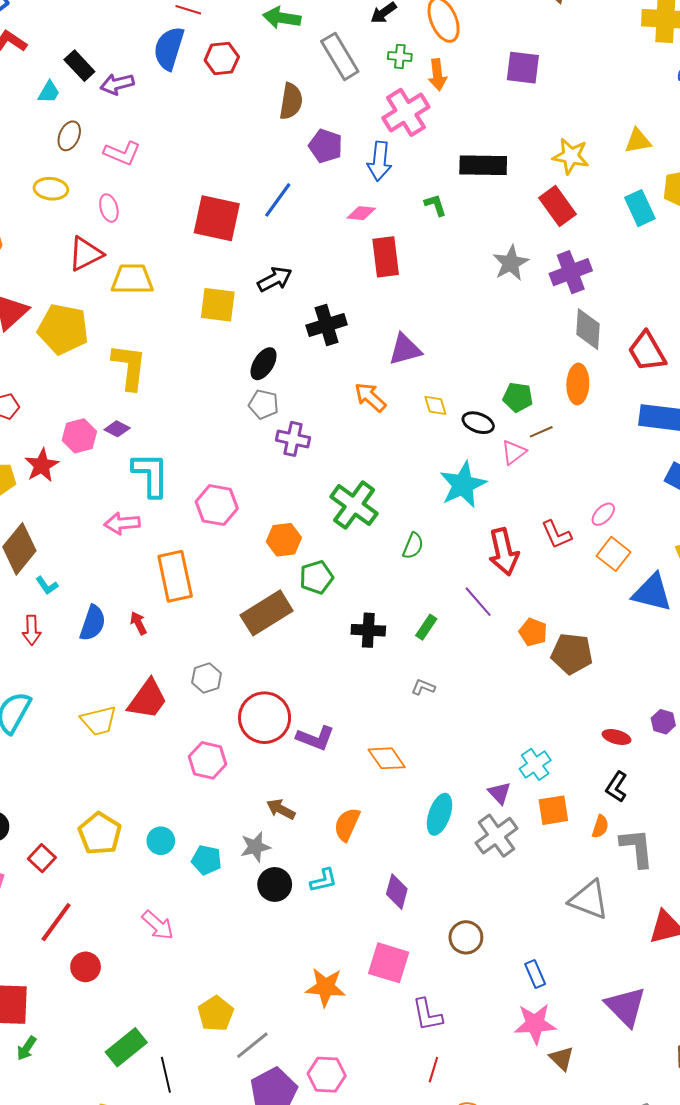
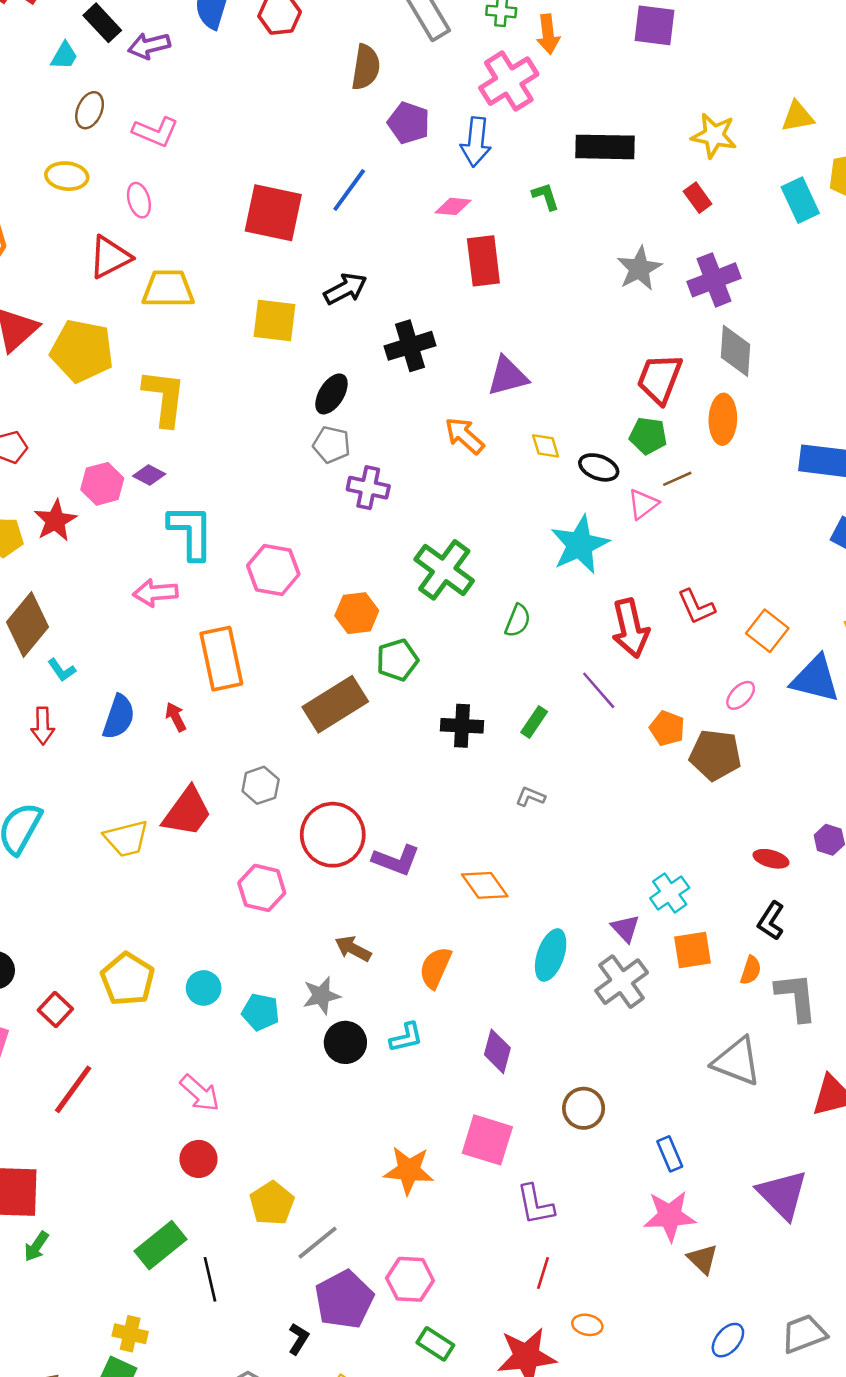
red rectangle: (557, 206) -> (698, 198), size x0.6
red trapezoid: (647, 351) -> (660, 379), moved, turned 51
pink ellipse: (603, 514) -> (741, 695), moved
red circle: (86, 967) -> (198, 1159), moved

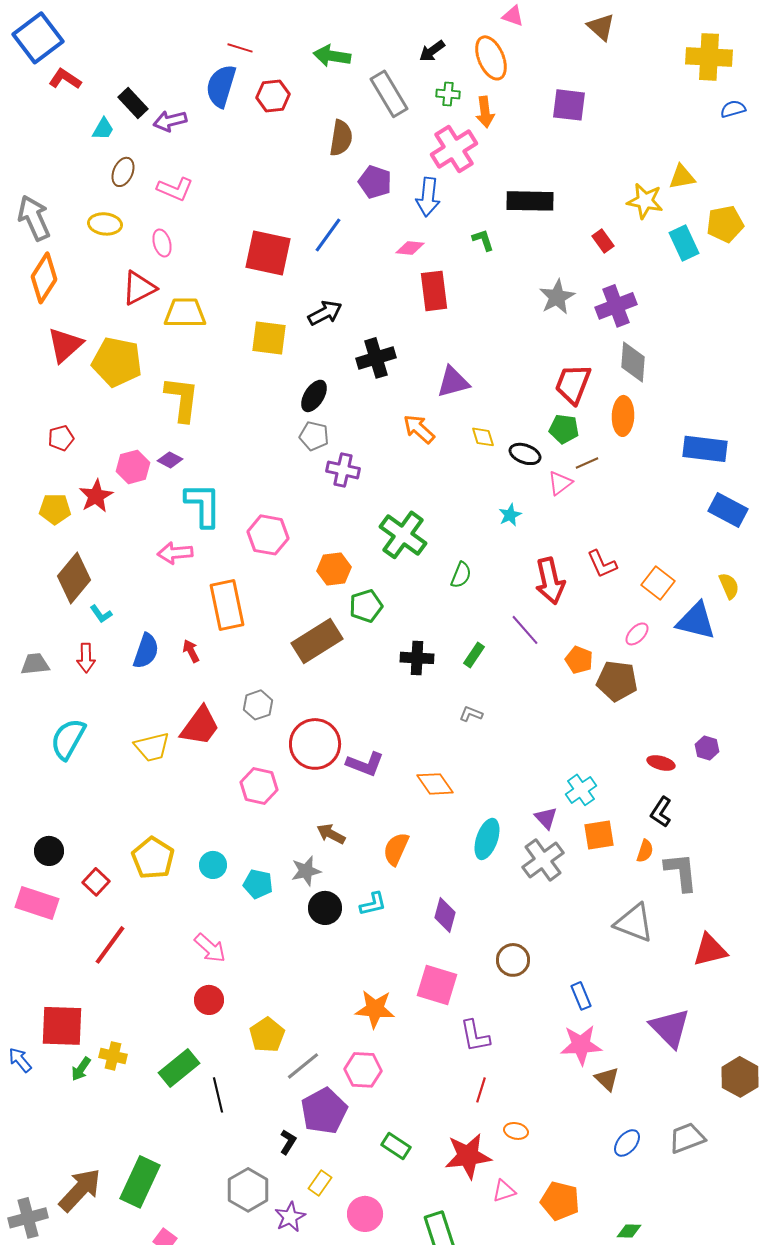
yellow star: (714, 136) -> (645, 201), moved
cyan star: (580, 545) -> (510, 515), size x0.5
pink hexagon: (410, 1279) -> (363, 1070), moved
yellow cross: (130, 1334) -> (113, 1056), moved

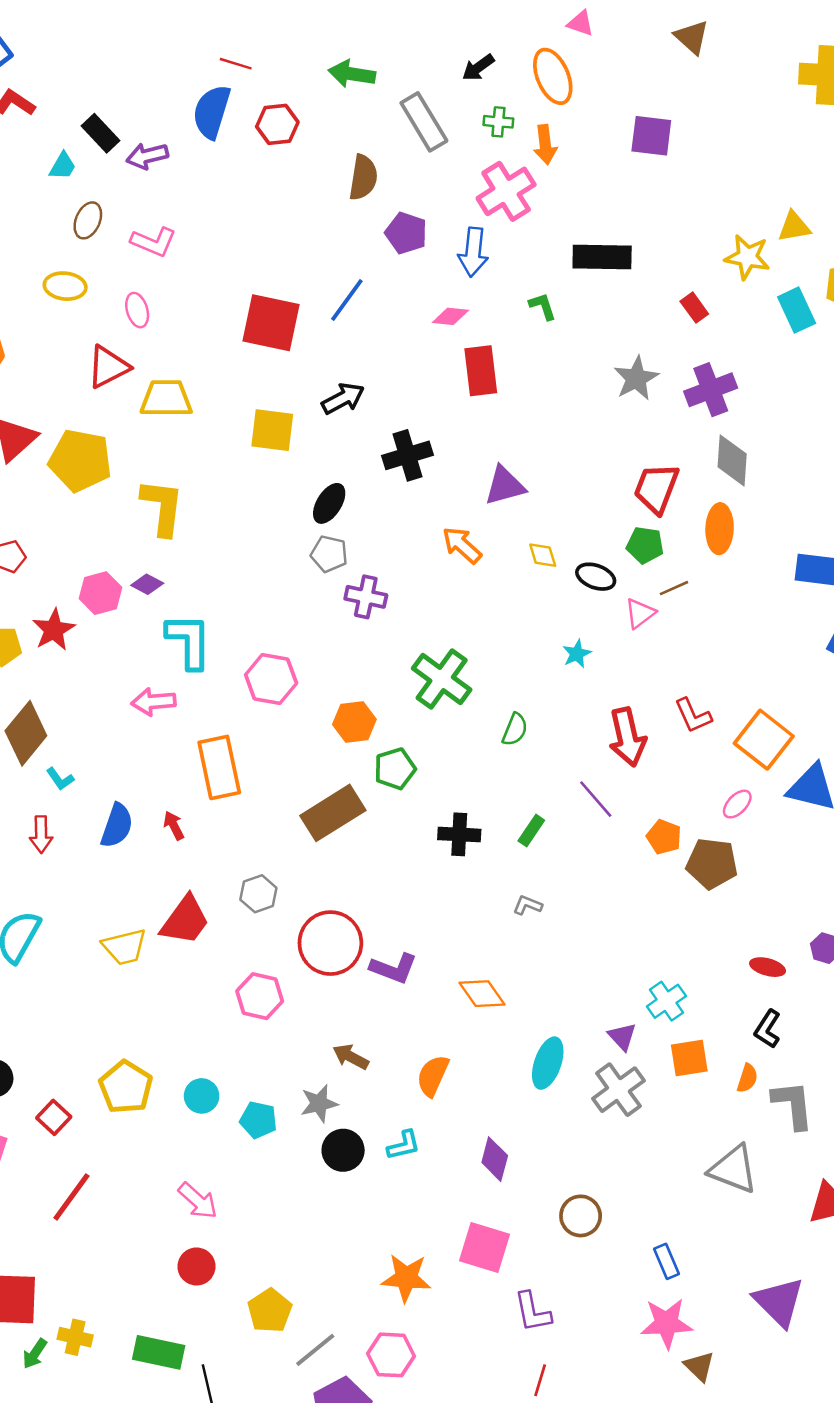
orange square: (658, 583) -> (764, 740), size x1.4
green rectangle: (179, 1068) -> (159, 1352), turned 51

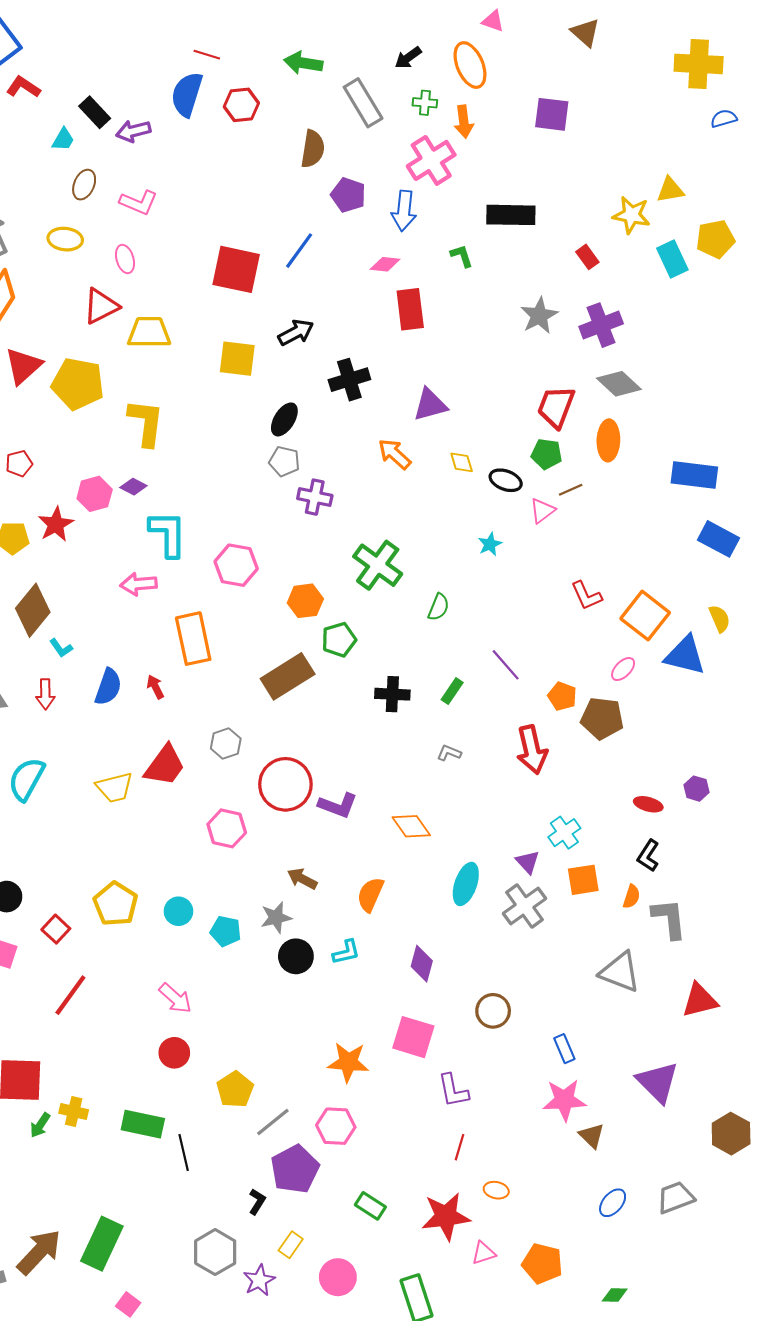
gray diamond: (732, 460) -> (619, 384), turned -51
red arrow: (627, 737) -> (532, 750), moved

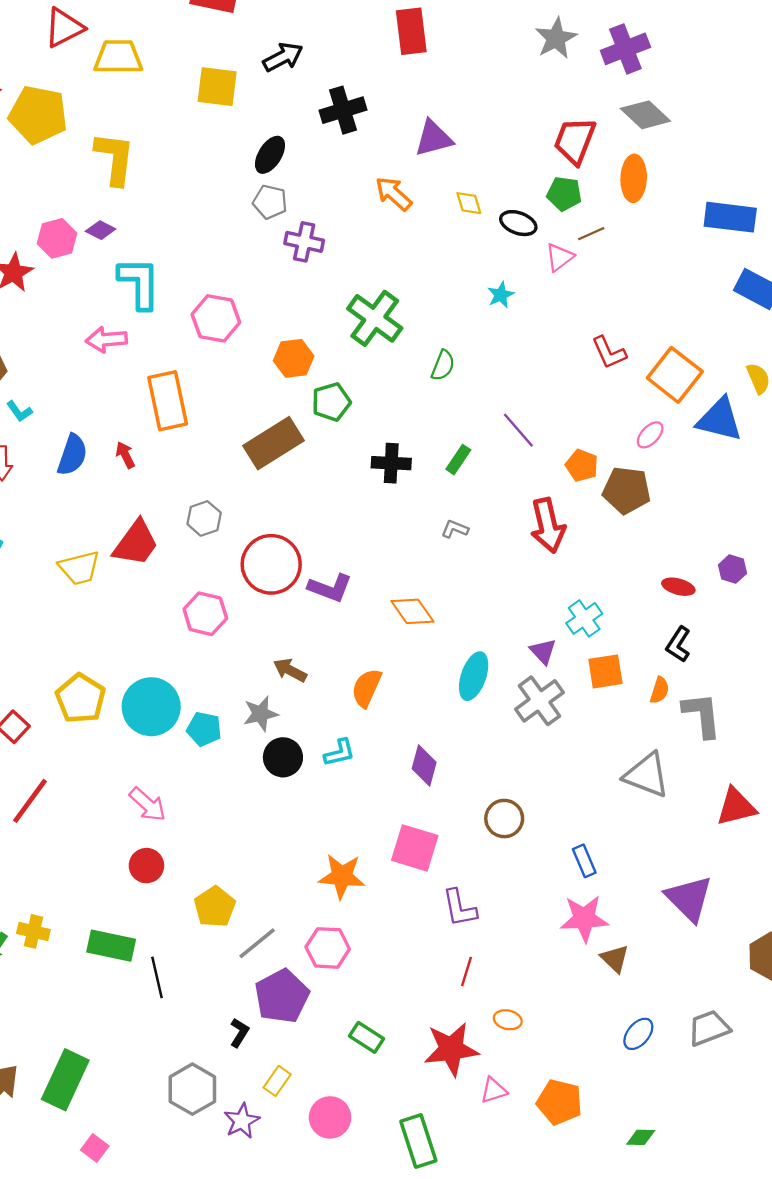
cyan circle: (178, 911) -> (151, 707), size x1.8

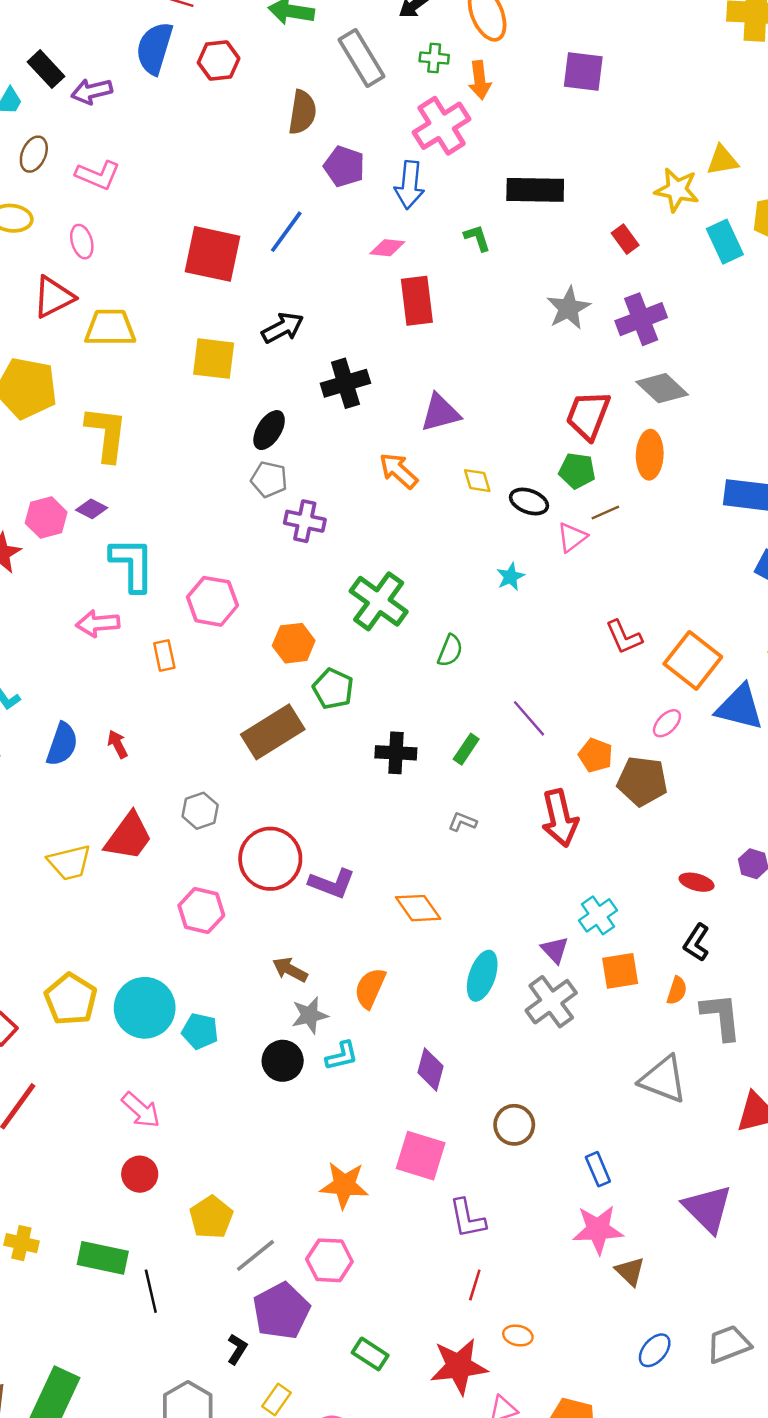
orange rectangle: (168, 401) -> (164, 655), moved, size x0.5
green pentagon: (331, 402) -> (333, 689), turned -30
gray star: (261, 714) -> (310, 1015), moved

